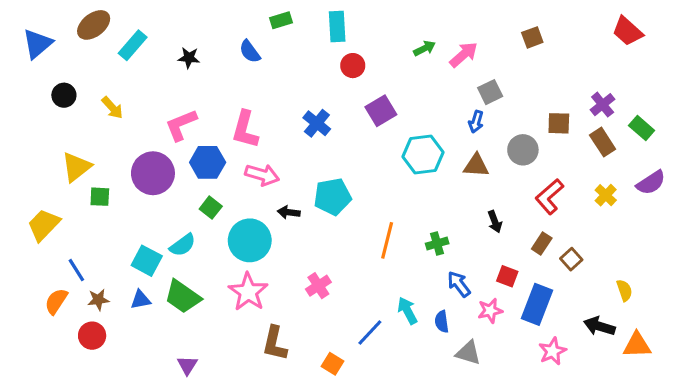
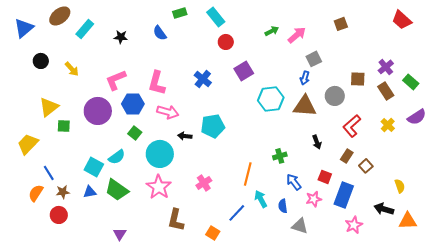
cyan rectangle: (337, 27) -> (216, 17), turned -36
brown triangle: (476, 165) -> (305, 106), size x1.4
orange line: (387, 240) -> (248, 174), moved

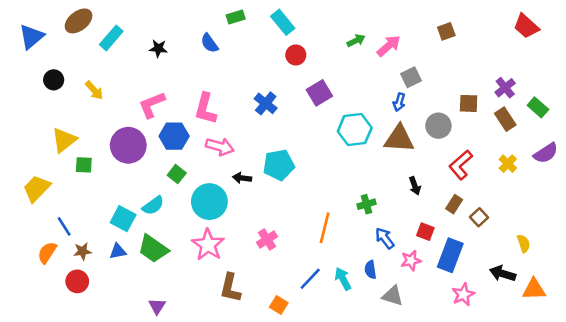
cyan arrow: (261, 199) -> (343, 279), moved

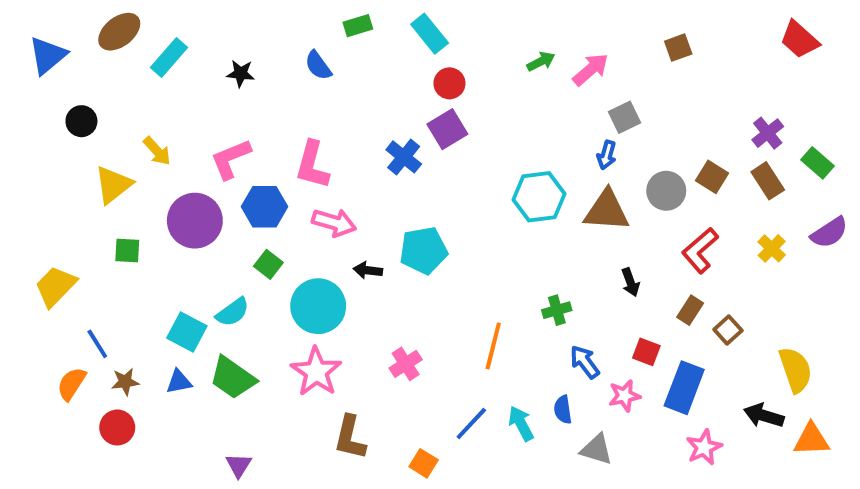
yellow arrow: (94, 90) -> (157, 151), moved
purple square: (319, 93) -> (447, 129), moved
brown square: (469, 103) -> (712, 177), moved, turned 30
yellow triangle: (64, 140) -> (113, 185), moved
yellow semicircle: (524, 243) -> (796, 370), size x1.6

